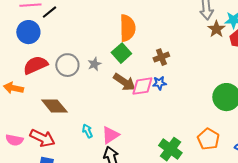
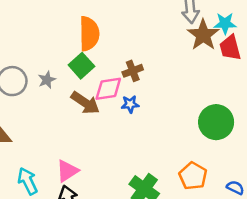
brown star: (216, 29) -> (203, 35), size x1.4
pink diamond: (142, 86) -> (108, 89), moved
cyan arrow: (87, 131) -> (28, 181), moved, size x1.5

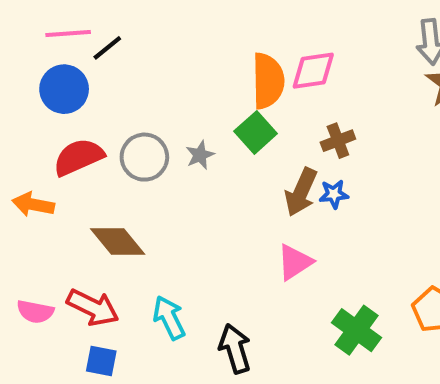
pink diamond: (108, 89) -> (313, 71), moved
brown arrow: (85, 103) -> (301, 192), moved, turned 80
pink triangle: (67, 171) -> (295, 262), moved

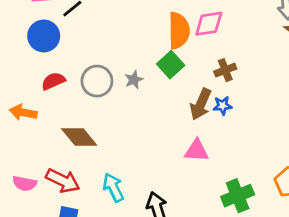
red semicircle: (78, 157) -> (53, 81), size x0.7
pink triangle: (295, 262) -> (197, 151), turned 36
green cross: (357, 330) -> (238, 196), turned 32

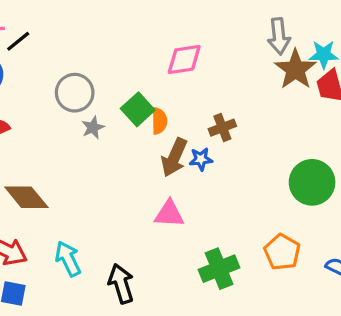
orange semicircle: (179, 31) -> (159, 121), moved, size x0.6
brown cross: (225, 70) -> (222, 128), moved
gray circle: (97, 81) -> (75, 93), moved

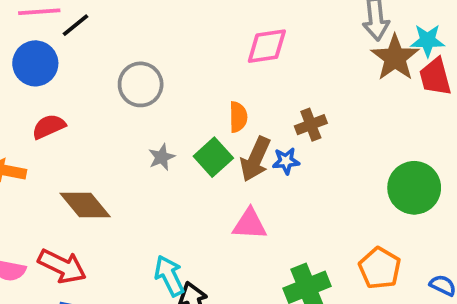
green square: (138, 109) -> (213, 157), moved
gray star: (93, 128) -> (162, 157), moved
cyan arrow: (68, 259) -> (169, 276), moved

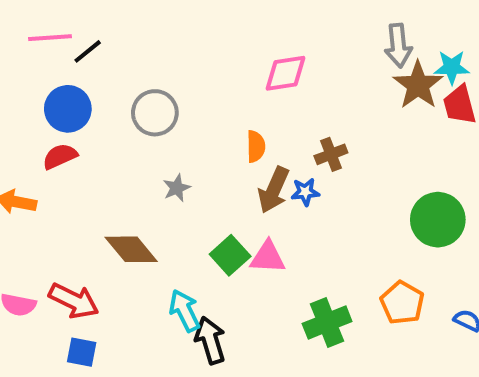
blue circle: (35, 63) -> (68, 109), moved
green square: (213, 157) -> (230, 255), moved
brown diamond: (85, 205) -> (131, 249), moved

